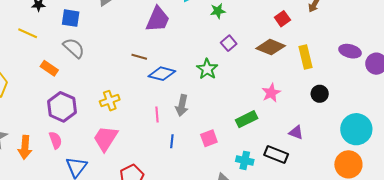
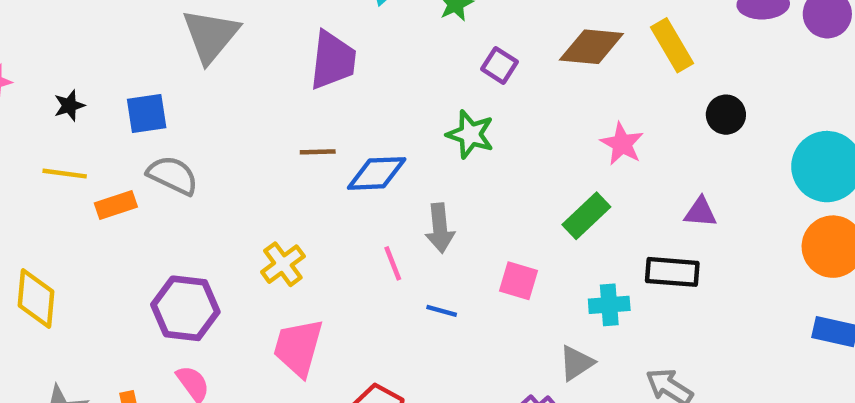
orange rectangle: (49, 68) -> (116, 205), moved, turned -36
pink square: (209, 138) -> (519, 281), turned -36
blue line: (172, 141) -> (442, 311), turned -64

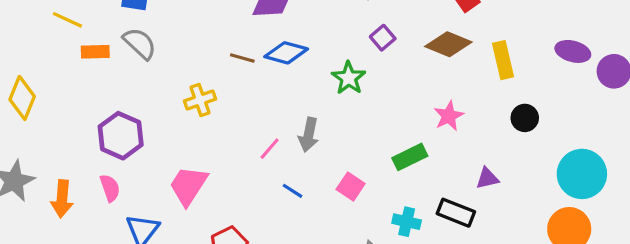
blue diamond: (377, 173) -> (286, 53), moved
purple triangle: (700, 212) -> (487, 178), turned -35
pink line: (393, 263) -> (270, 149), turned 45
yellow cross: (283, 264) -> (200, 100), moved

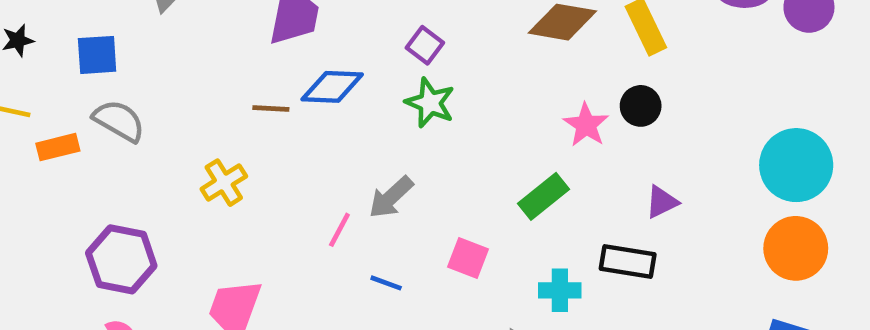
purple square: (383, 38) -> (425, 45), moved
black circle: (525, 118) -> (641, 106), moved
gray arrow: (309, 135) -> (391, 197), turned 48

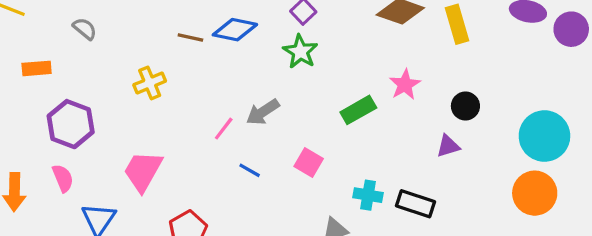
black circle: (641, 106) -> (465, 106), moved
gray semicircle: (119, 121) -> (85, 29), size x0.7
orange rectangle: (58, 147) -> (37, 68), moved
green rectangle: (543, 196) -> (358, 110), moved
black rectangle: (628, 261) -> (416, 204), moved

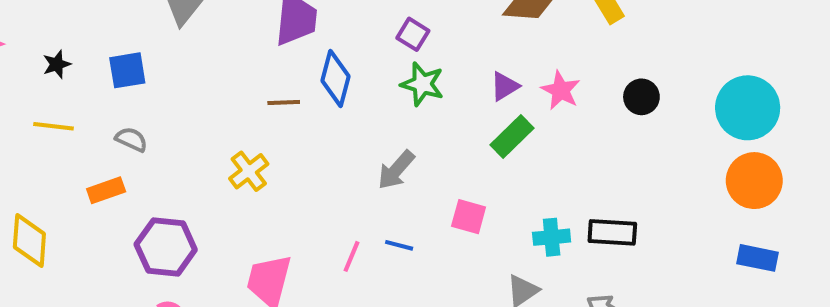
gray semicircle: (85, 29) -> (131, 139), moved
blue diamond: (235, 30) -> (335, 78), turned -72
pink line: (224, 129) -> (352, 256), moved
purple triangle: (448, 146) -> (505, 86), moved

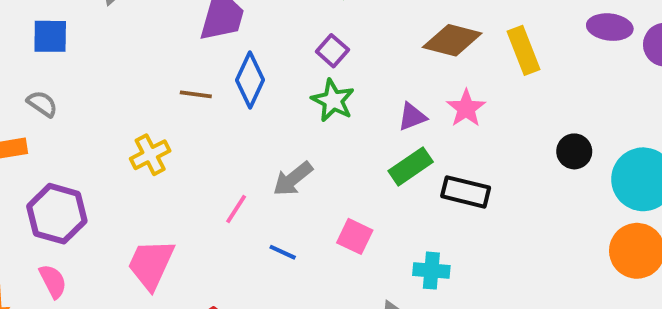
pink star: (561, 90) -> (466, 108), moved
black circle: (641, 97) -> (574, 151), moved
black rectangle: (612, 232) -> (466, 192), moved
pink line: (352, 256) -> (236, 209), moved

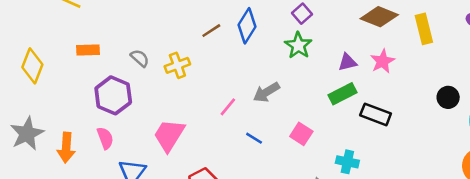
brown line: (196, 94) -> (211, 31), turned -48
gray semicircle: (42, 104) -> (140, 58), moved

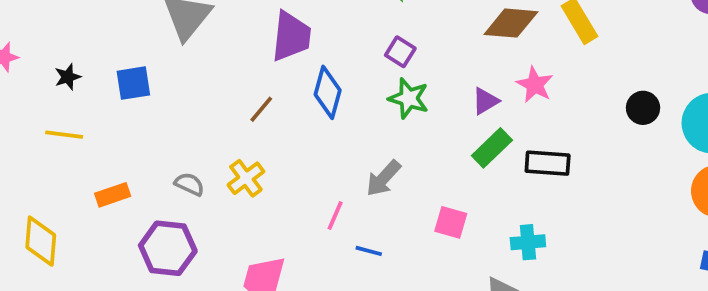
brown line: (211, 31) -> (261, 109), moved
blue line: (254, 138) -> (369, 251), moved

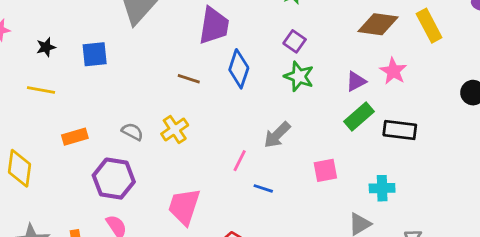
brown line: (261, 109) -> (189, 79), turned 65
pink square: (451, 222) -> (325, 170), turned -30

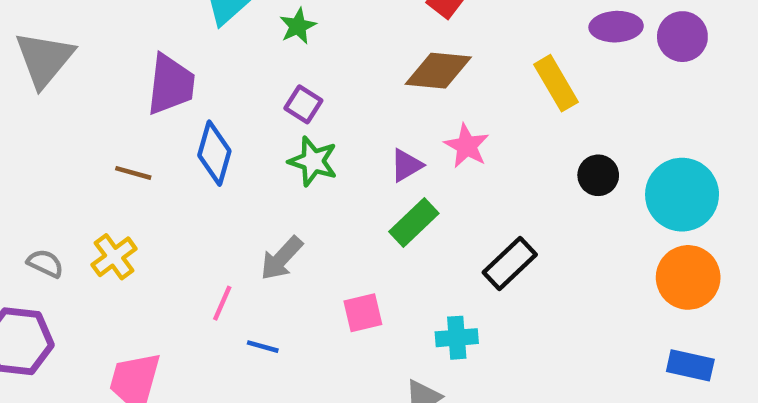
yellow rectangle: (429, 26) -> (556, 83), moved
black rectangle: (400, 130) -> (510, 263), moved, turned -48

